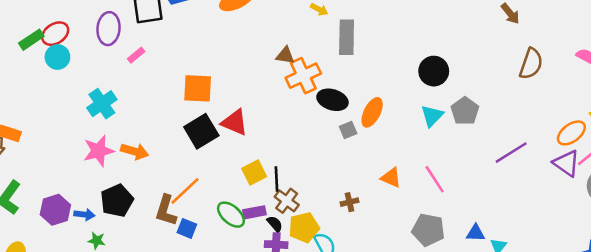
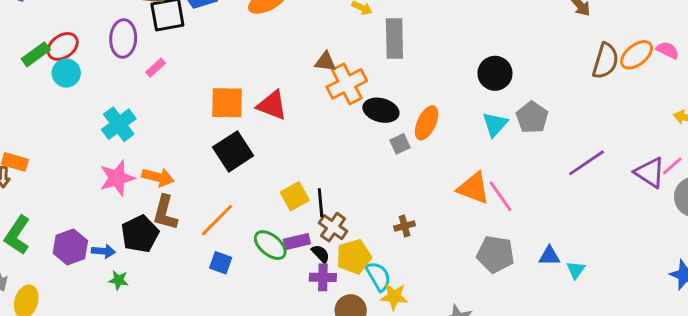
red triangle: (235, 122) -> (272, 105), moved
orange ellipse: (571, 133) -> (637, 55), moved
orange triangle: (391, 178) -> (473, 188), moved, size x1.4
brown L-shape: (166, 210) -> (165, 213), moved

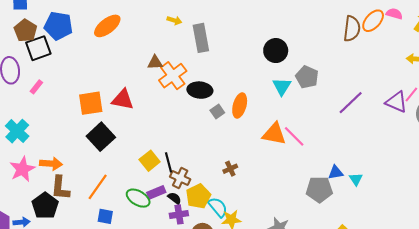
orange ellipse: (427, 123) -> (240, 106), moved
gray pentagon: (496, 254) -> (319, 189), moved

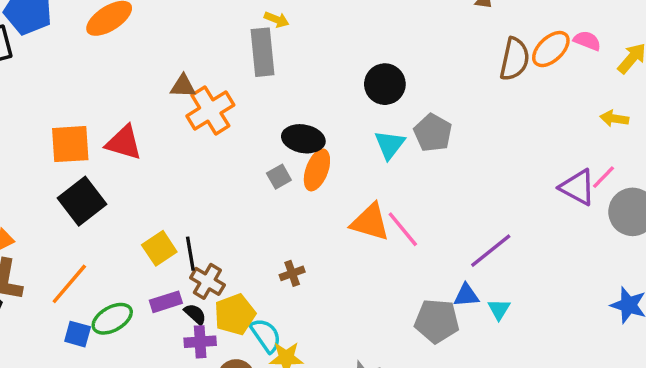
yellow arrow: (174, 20) -> (277, 19), moved
black ellipse: (200, 90) -> (303, 139), moved
purple line: (351, 103) -> (491, 251), moved
green ellipse: (138, 198) -> (112, 319), moved, turned -65

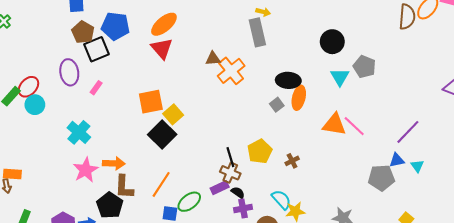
red triangle: (124, 143) -> (162, 48), moved, turned 40
yellow square: (159, 248) -> (173, 114), moved
brown cross: (207, 281) -> (230, 173), moved
yellow pentagon: (235, 314) -> (260, 151), moved

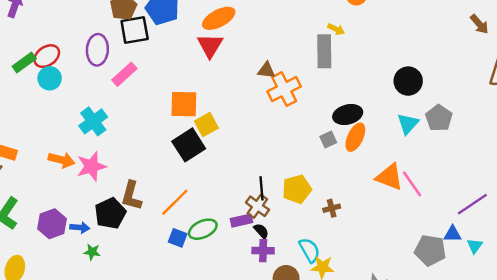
black ellipse: (288, 80) -> (348, 114), turned -30
pink rectangle: (96, 88) -> (124, 74), size x1.5
orange arrow: (114, 163) -> (62, 160), moved

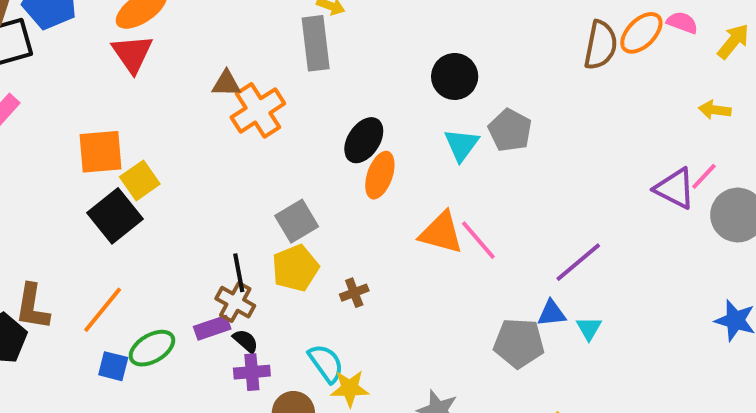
black ellipse: (348, 114) -> (364, 140), turned -36
gray square: (328, 140) -> (297, 221), moved, size x1.5

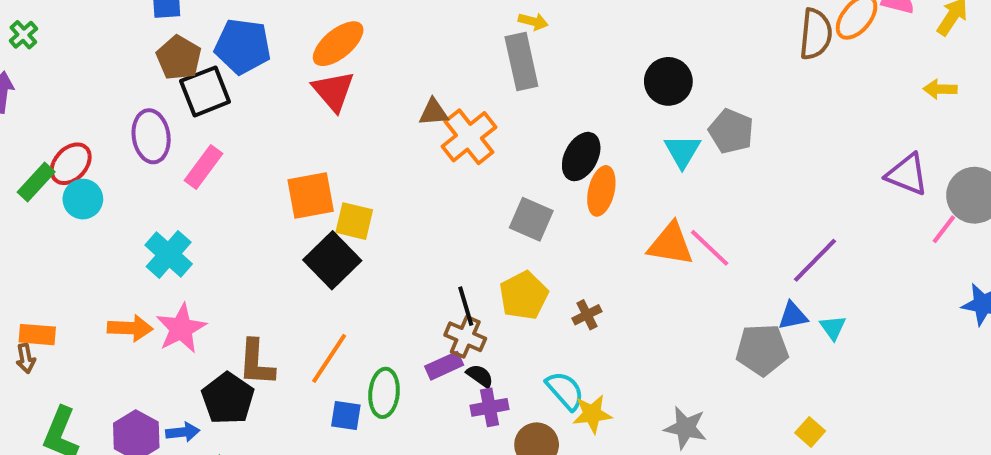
pink line: (704, 176) -> (944, 229), moved
yellow square: (140, 180) -> (354, 221), turned -36
gray square: (297, 221) -> (531, 219), moved, turned -30
green ellipse: (152, 348) -> (384, 393), turned -48

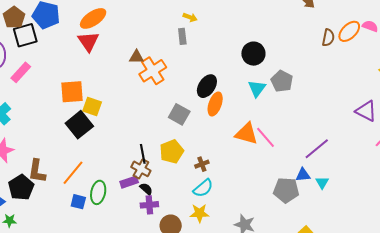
brown semicircle: (816, 34) -> (328, 38), size x0.7
gray rectangle: (521, 61) -> (182, 36), size x0.6
cyan semicircle: (565, 391) -> (203, 188), moved, turned 85

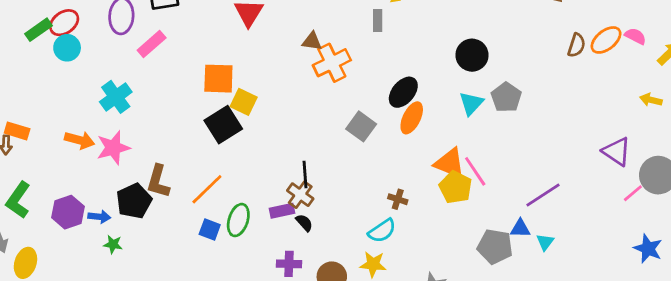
yellow pentagon: (172, 152) -> (456, 187), moved, turned -30
brown cross: (202, 164) -> (398, 199), moved, turned 32
purple cross: (149, 205) -> (289, 264), moved

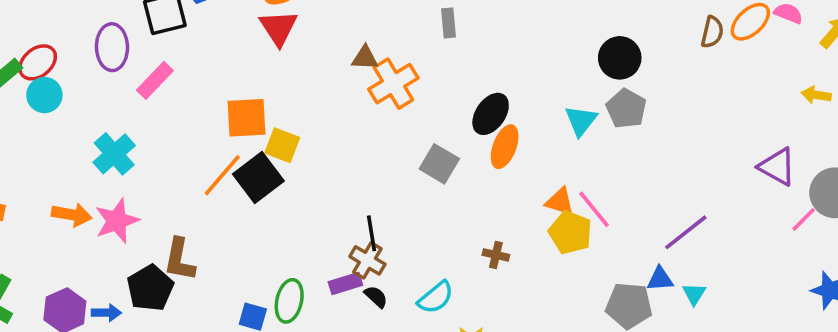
black circle: (472, 55) -> (620, 58), moved
orange triangle: (450, 163) -> (560, 202), size x0.7
orange line: (207, 189) -> (222, 175), moved
cyan semicircle: (382, 231) -> (436, 297), moved

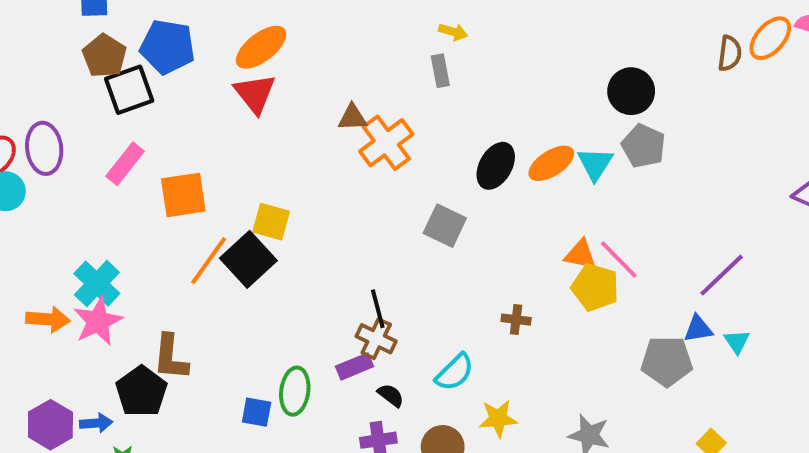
purple ellipse: (112, 47) -> (44, 148), moved
orange square: (247, 118) -> (183, 195), moved
orange ellipse: (505, 147) -> (551, 163), moved, turned 42
cyan cross: (114, 154) -> (97, 284), moved
black semicircle: (376, 297) -> (391, 395), moved

